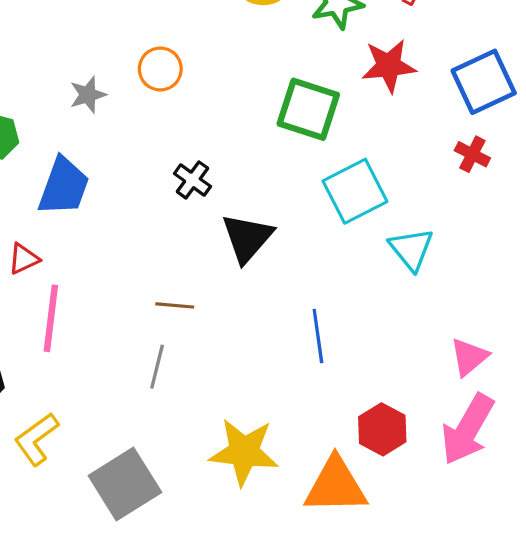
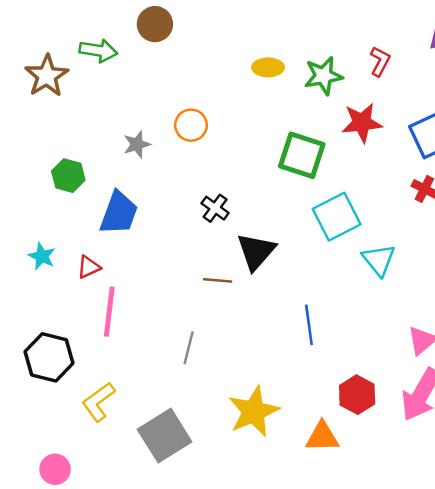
brown line: (175, 305) -> (218, 280), moved
yellow star: (244, 452) -> (254, 411), turned -30
orange triangle: (336, 486) -> (322, 437), size x0.7

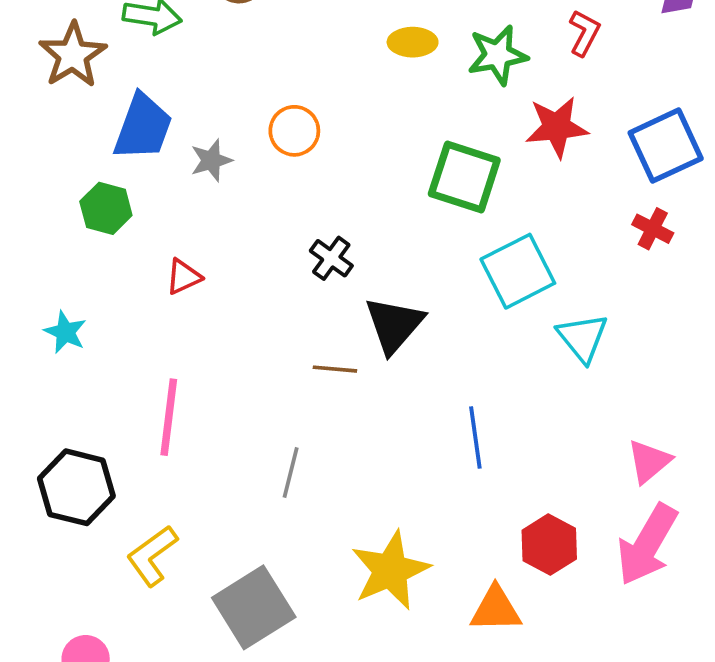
blue trapezoid: (119, 213) -> (143, 127), moved
red triangle: (89, 267) -> (184, 277), moved

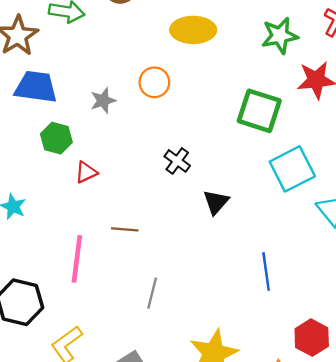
yellow ellipse: (413, 42) -> (193, 30), moved, size x1.5
blue trapezoid: (143, 127) -> (36, 87), moved, turned -102
green hexagon: (106, 208) -> (56, 138), moved
black triangle: (394, 325) -> (216, 202), size x0.7
brown line: (335, 369) -> (125, 229), moved

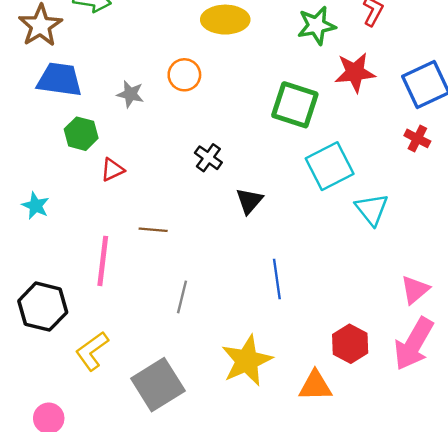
gray star: (103, 101) -> (130, 94), turned 30
blue line: (266, 271) -> (277, 279), moved

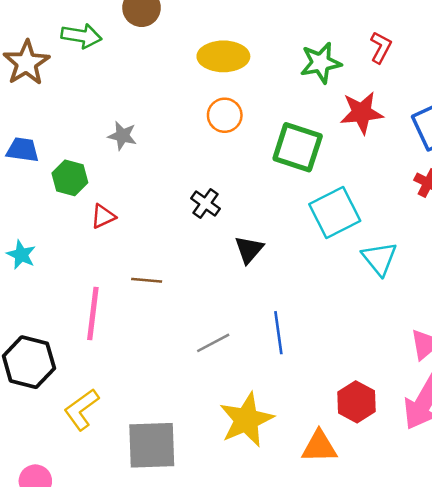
orange circle: (184, 75) -> (225, 115), moved
blue trapezoid: (60, 80) -> (23, 150), moved, size x0.7
gray line: (182, 297) -> (213, 343), moved, turned 48
gray square: (158, 385) -> (152, 445), turned 30

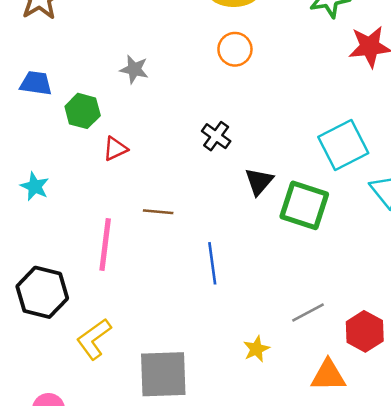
green square: (298, 147) -> (304, 205), moved
blue line: (278, 333) -> (212, 263), moved
gray line: (213, 343) -> (308, 312), moved
yellow star: (246, 420) -> (256, 349), size x0.5

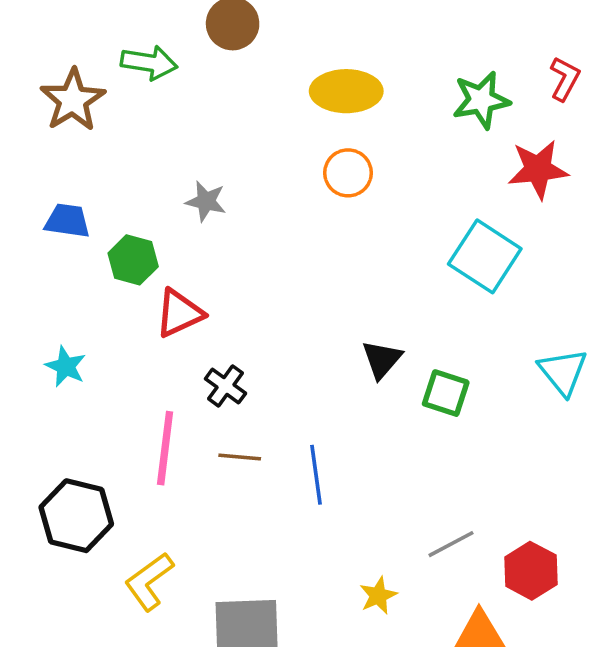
black cross: (216, 136) -> (225, 386), moved
cyan square: (343, 145) -> (485, 256), moved, turned -30
red triangle: (115, 149) -> (179, 313), size x1.4
green square: (304, 205) -> (446, 393), size x0.7
brown line: (158, 212) -> (240, 457), moved

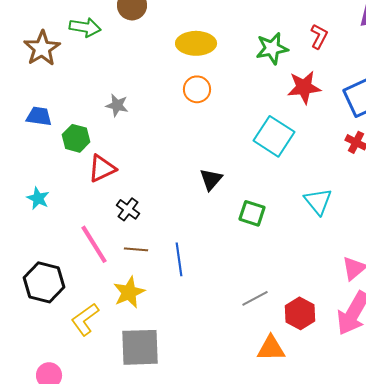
black triangle: (382, 359) -> (211, 179), moved
pink line: (165, 448) -> (94, 244), turned -39
yellow star: (378, 596) -> (129, 292), moved, size x1.5

